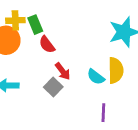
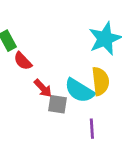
cyan semicircle: (96, 77) -> (79, 90), size x1.5
gray square: (53, 87) -> (57, 104), moved, turned -30

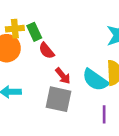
gray square: (57, 104) -> (59, 99), moved, size x1.5

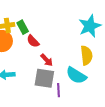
cyan semicircle: (95, 80) -> (76, 75), moved
purple line: (104, 114) -> (58, 90), moved

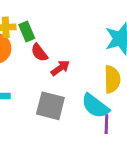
red arrow: (47, 60) -> (60, 68), moved, turned -88
purple line: (58, 90) -> (106, 124), moved

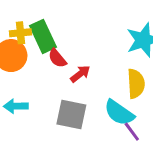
green rectangle: (27, 32) -> (43, 36), size x1.5
purple line: (106, 124) -> (132, 132), turned -36

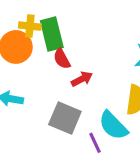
purple line: (132, 132) -> (95, 143), moved

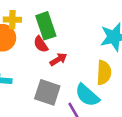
green rectangle: (52, 34) -> (46, 26), moved

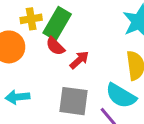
yellow cross: (12, 20) -> (31, 19), moved
green rectangle: (46, 26) -> (57, 23), turned 60

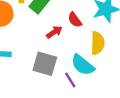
red semicircle: (55, 46) -> (75, 20), moved

